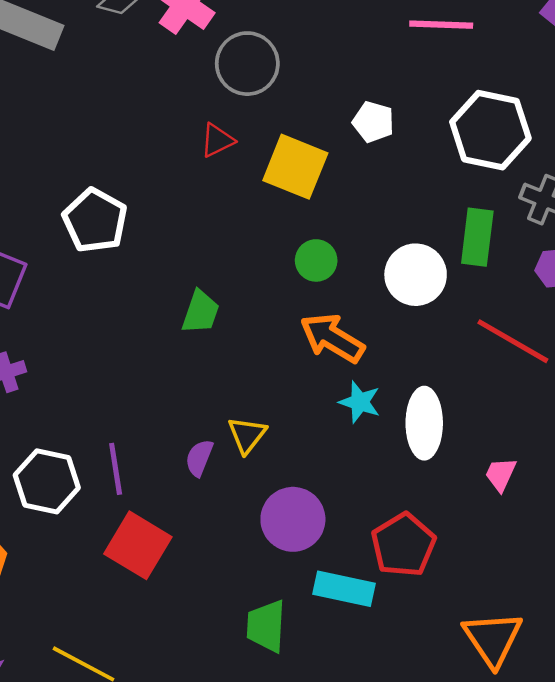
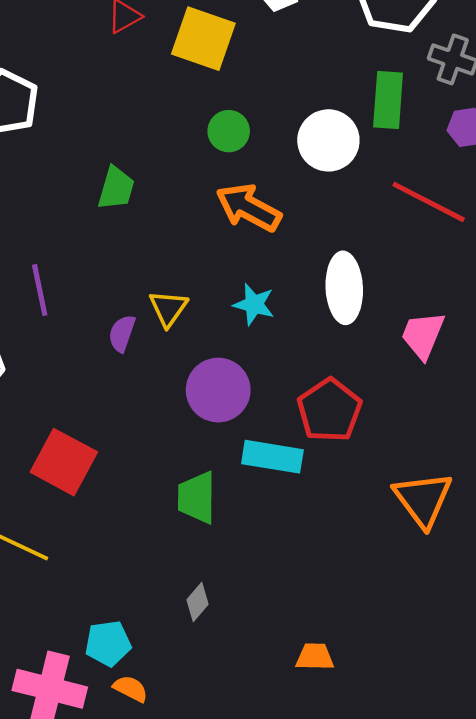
cyan star: (360, 402) -> (254, 304), moved
purple line: (116, 469) -> (40, 290), moved
pink trapezoid: (501, 474) -> (423, 335), size x1.4
red square: (138, 545) -> (64, 462), moved

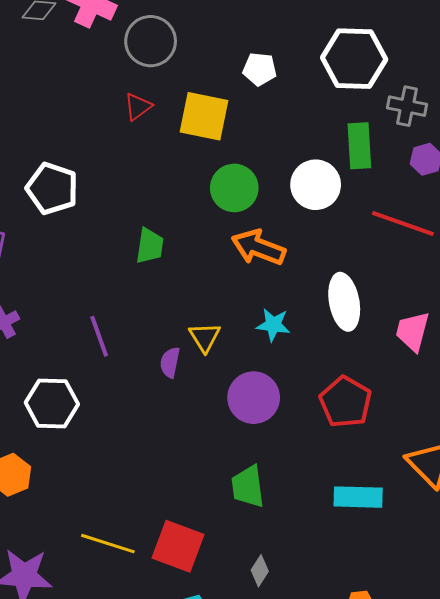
green circle: (229, 131) -> (234, 188), size x1.4
cyan rectangle: (272, 457) -> (358, 497), moved
red square: (64, 462) -> (178, 546), moved

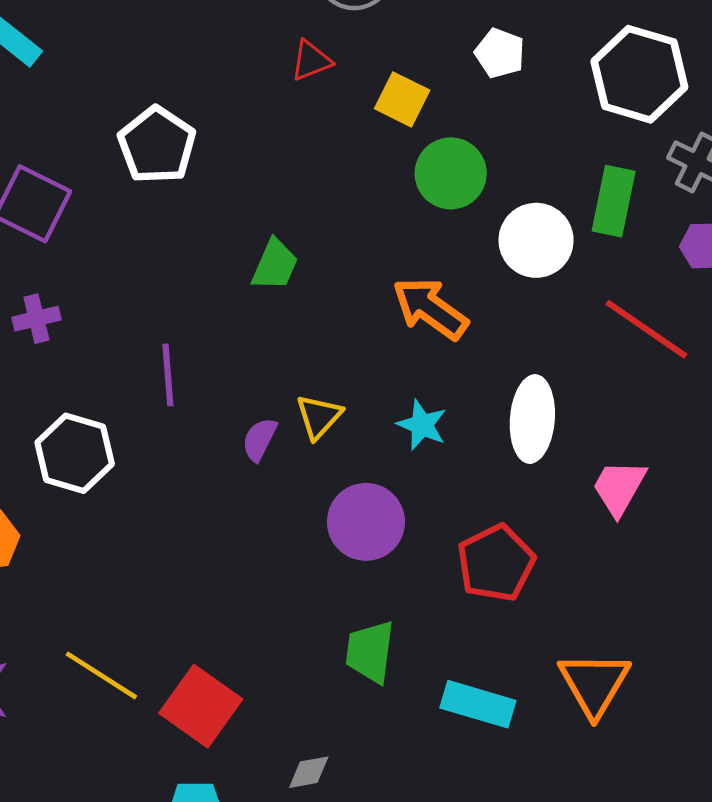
yellow square: (204, 116) -> (402, 99), size x0.7
green circle: (234, 188) -> (451, 173), moved
green trapezoid: (248, 487) -> (370, 652), moved
gray diamond: (260, 571) -> (309, 772), turned 32

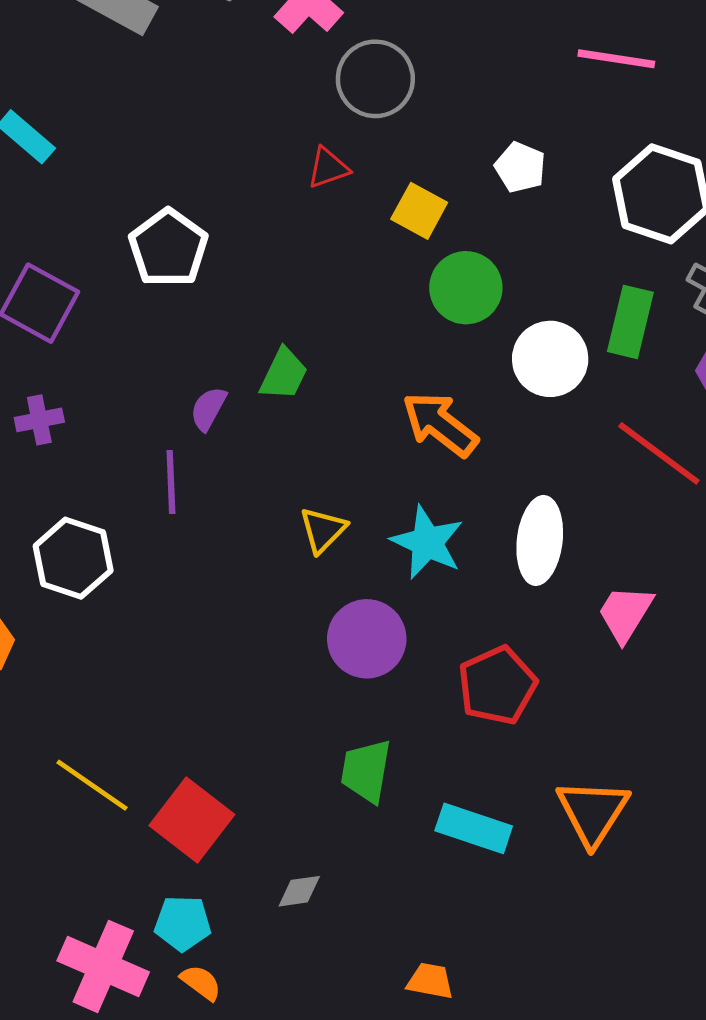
cyan star: (422, 425) -> (427, 542), size x1.4
purple semicircle: (260, 439) -> (208, 409), moved

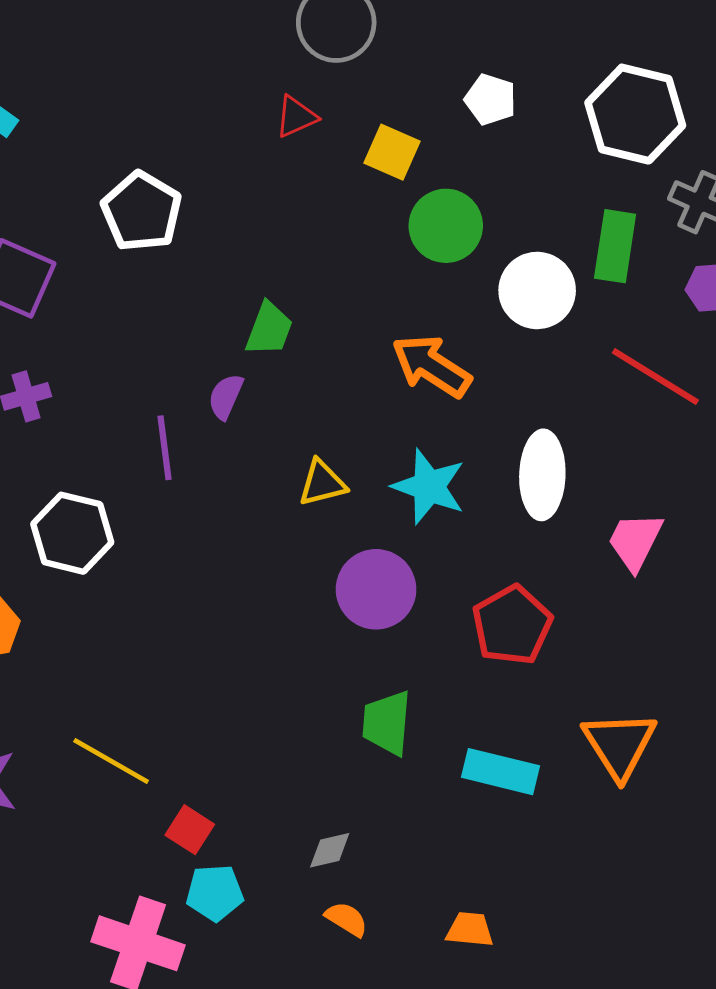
purple semicircle: (208, 409) -> (226, 397), moved
yellow triangle: (323, 530) -> (322, 483), turned 36
red square: (192, 820) -> (190, 830), moved, size x0.6
orange semicircle: (201, 983) -> (347, 919), moved

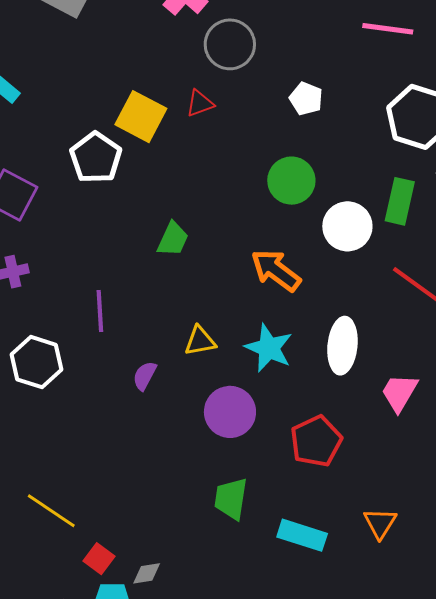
white pentagon: (490, 99) -> (306, 99), moved
yellow square: (392, 152) -> (141, 117), moved, size x1.4
purple semicircle: (226, 397) -> (145, 376), moved
orange triangle: (619, 745) -> (380, 523), size x0.7
gray diamond: (330, 850) -> (147, 573), moved

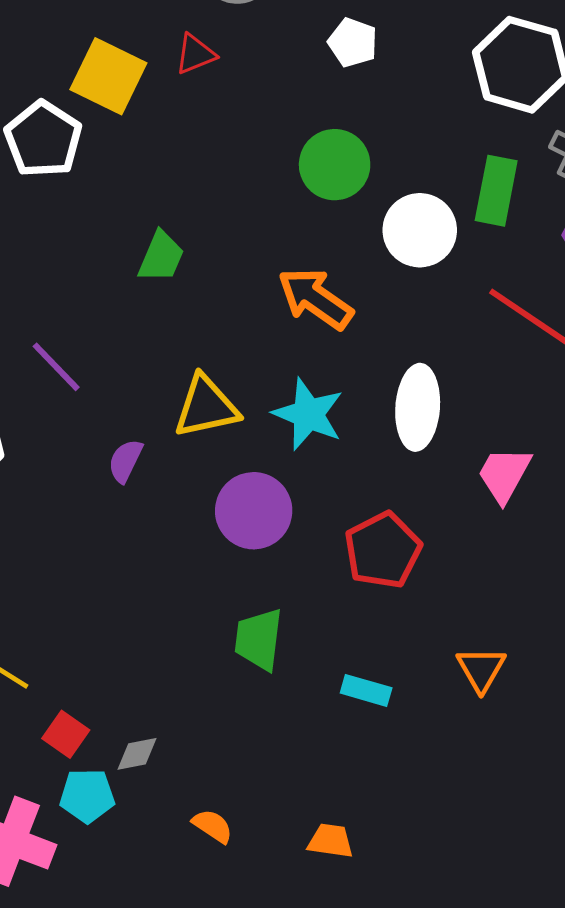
purple line: (100, 311) -> (56, 367), turned -39
yellow triangle: (200, 341) -> (206, 407), size x1.4
cyan rectangle: (302, 535) -> (366, 690), size x0.7

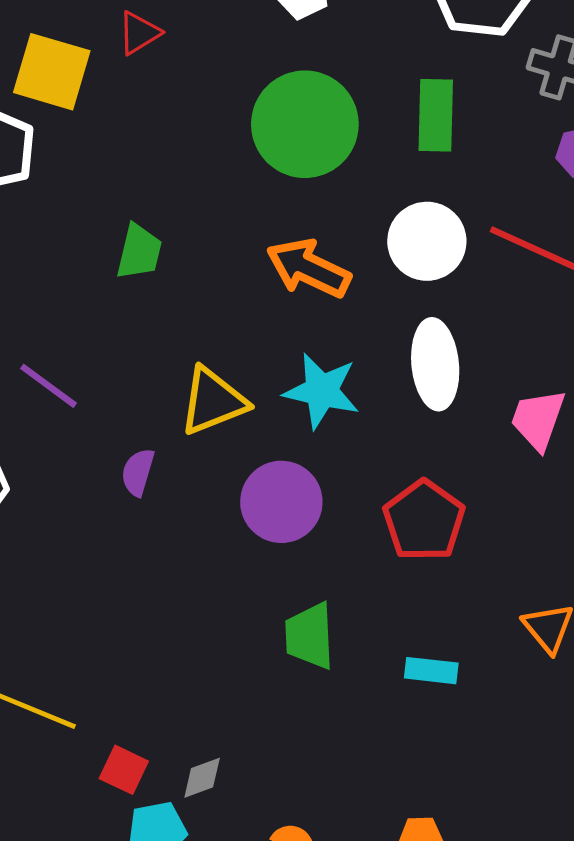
green circle: (335, 165) -> (305, 124), size x1.4
green rectangle: (496, 191) -> (436, 115), moved
white circle: (420, 230) -> (427, 241), moved

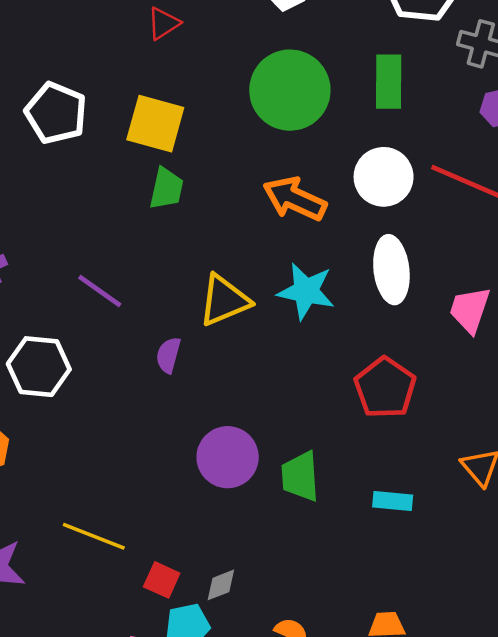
yellow square: (52, 72) -> (155, 124), moved
purple circle: (281, 502) -> (228, 457), moved

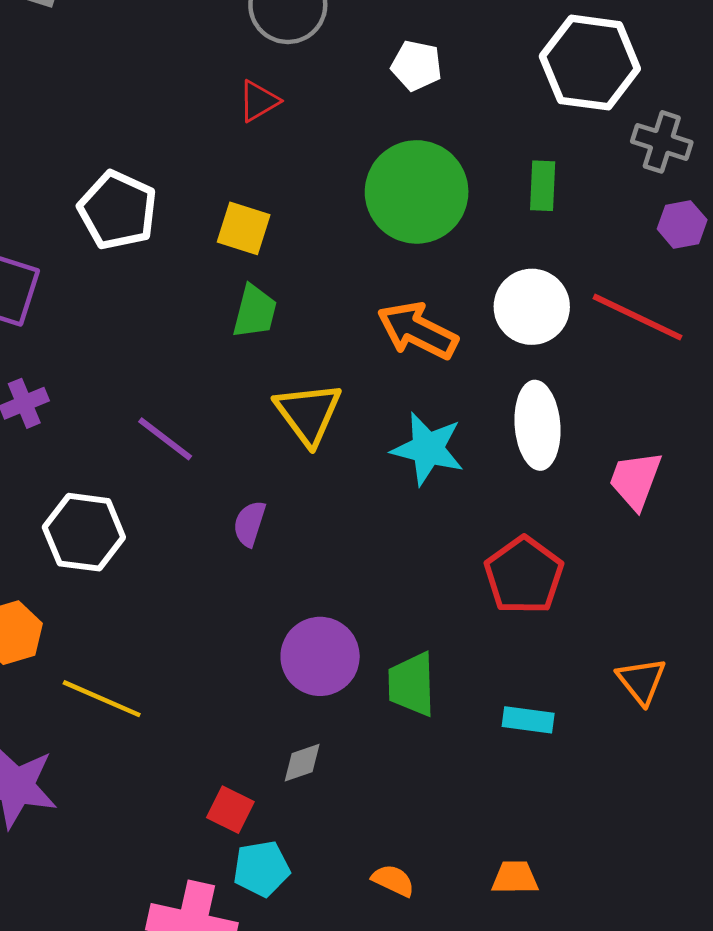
green rectangle: (389, 82) -> (543, 186), size x0.7
yellow square: (155, 124) -> (244, 228), size x0.7
yellow triangle: (224, 300) -> (308, 413), moved, turned -46
yellow line: (94, 536) -> (102, 699), moved
gray diamond: (221, 585) -> (302, 763), moved

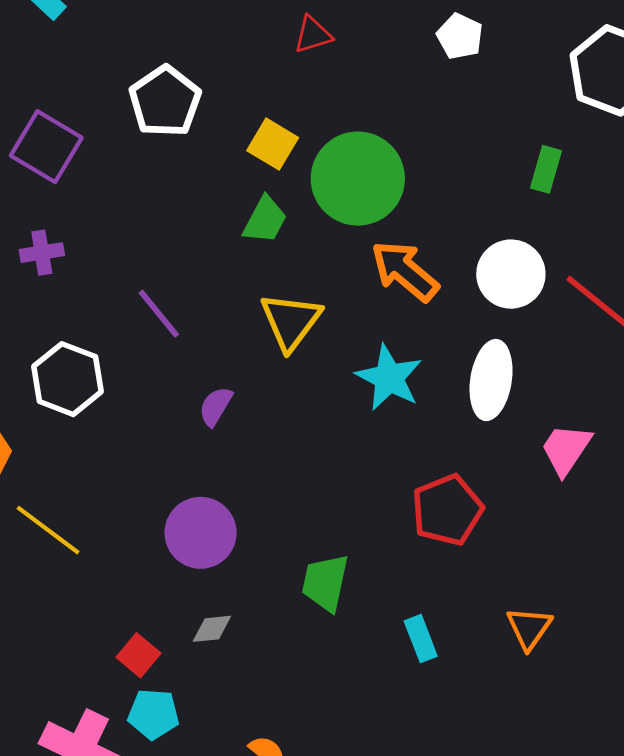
green circle: (417, 192) -> (358, 179), moved
purple circle: (320, 656) -> (201, 533), moved
cyan rectangle: (528, 720) -> (421, 639), turned 48

